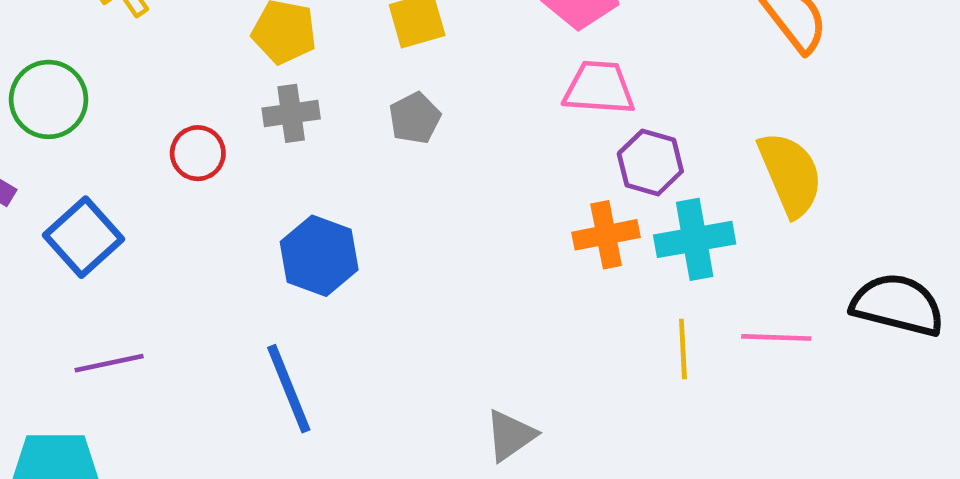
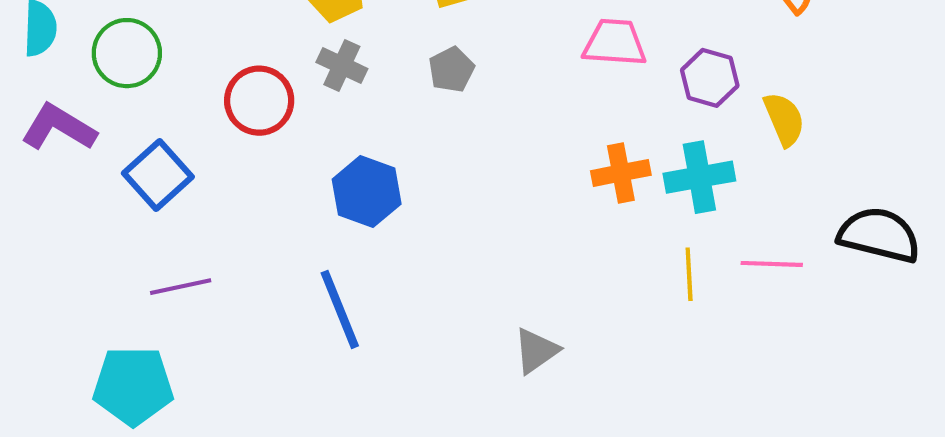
gray cross: (291, 113) -> (342, 65), turned 33
red circle: (198, 153) -> (259, 101), size x1.4
purple hexagon: (650, 162) -> (710, 78), moved
yellow semicircle: (790, 174) -> (784, 119), size x0.7

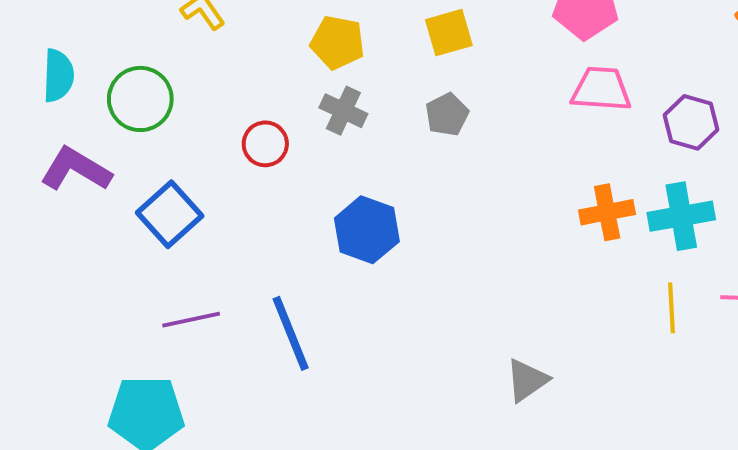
red circle: (259, 101) -> (265, 144), size x0.7
blue line: (340, 309) -> (291, 333), moved

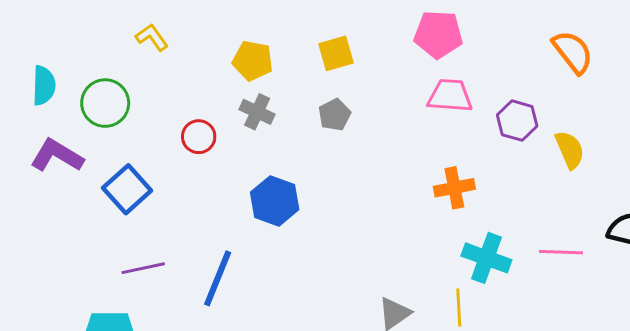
cyan cross: (681, 216) -> (486, 258), moved, turned 30
yellow line: (671, 308) -> (459, 308), moved
blue line: (291, 333) -> (218, 278), turned 44

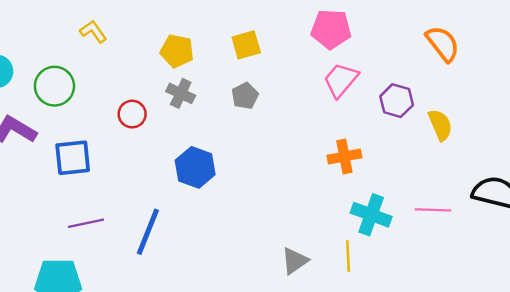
pink trapezoid: (450, 96) -> (341, 80), turned -54
blue square: (127, 189) -> (73, 158), turned 36

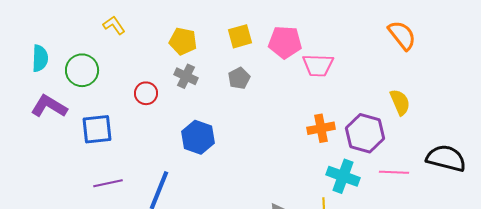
pink pentagon: (331, 29) -> (285, 42), moved
pink trapezoid: (341, 80) -> (318, 65), turned -128
purple hexagon: (397, 101) -> (365, 133), moved, size x1.4

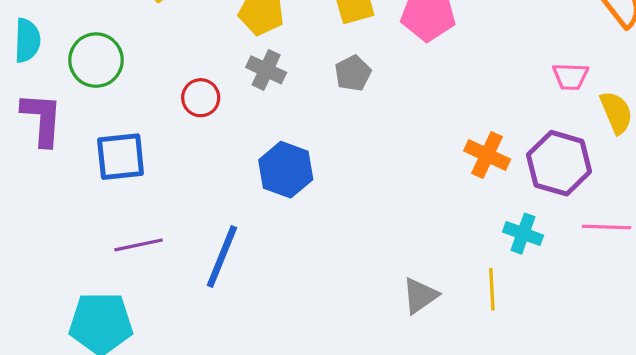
pink trapezoid: (318, 65) -> (570, 76), moved, size x0.7
purple L-shape: (49, 106) -> (42, 119), turned 63
orange cross: (321, 128) -> (487, 155), turned 36
cyan cross: (343, 176) -> (523, 234), size x0.7

